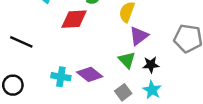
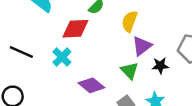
black star: (151, 65) -> (160, 66), moved
cyan cross: (61, 77) -> (62, 57), moved, turned 36

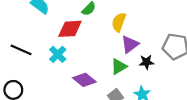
green triangle: (130, 71) -> (119, 67), turned 42

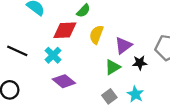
yellow semicircle: (119, 22) -> (96, 35), moved
purple diamond: (84, 80) -> (64, 81), moved

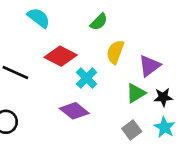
red diamond: (65, 30) -> (61, 56), moved, turned 30
cyan cross: (53, 55) -> (87, 78), moved
black star: (140, 63) -> (163, 97), moved

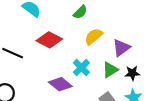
yellow semicircle: (115, 52) -> (94, 37), turned 30
cyan cross: (87, 78) -> (81, 68), moved

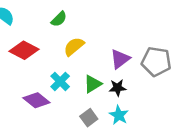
purple triangle: (121, 48) -> (120, 59), moved

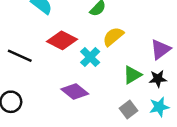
cyan cross: (60, 81) -> (90, 57), moved
cyan star: (119, 115) -> (159, 107), turned 30

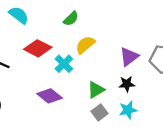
green triangle: (132, 75) -> (96, 90), moved

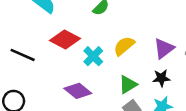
yellow semicircle: (85, 45) -> (124, 46), moved

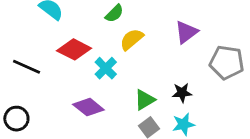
yellow semicircle: (124, 46) -> (132, 39), moved
purple triangle: (164, 49) -> (186, 32), moved

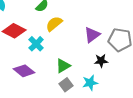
purple triangle: (186, 32) -> (92, 35), moved
black star: (182, 93) -> (101, 61), moved

